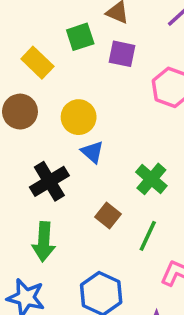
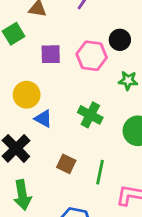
purple square: (122, 54) -> (51, 54), moved
green cross: (151, 179) -> (90, 115), moved

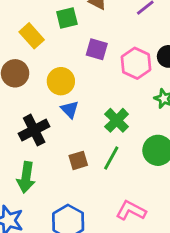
brown square: (66, 164) -> (78, 160), turned 30
green line: (100, 172) -> (111, 158), moved

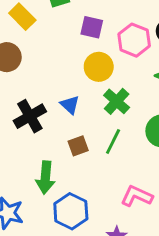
yellow circle: (61, 81) -> (99, 67), moved
blue triangle: (70, 109) -> (70, 105), moved
green arrow: (26, 177) -> (45, 177), moved

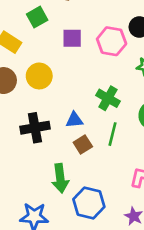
yellow circle: (99, 67) -> (39, 76), moved
blue triangle: (70, 105) -> (74, 120), moved, turned -36
black cross: (30, 116) -> (35, 128), turned 32

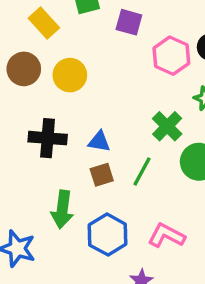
purple square: (72, 38) -> (129, 22), moved
green cross: (108, 98) -> (167, 126), moved
blue hexagon: (89, 203) -> (108, 235), moved

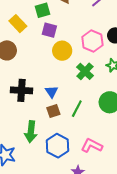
purple square: (129, 22) -> (49, 30), moved
yellow circle: (70, 75) -> (62, 51), moved
green cross: (167, 126) -> (85, 71), moved
blue triangle: (99, 141) -> (52, 92), turned 48

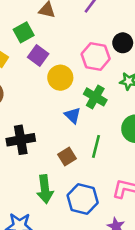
purple square: (49, 30) -> (38, 55), turned 35
blue triangle: (52, 92) -> (73, 115), moved

